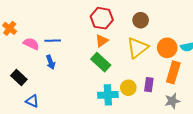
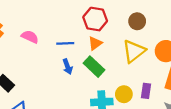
blue line: (53, 41) -> (65, 43), moved
pink semicircle: (31, 44) -> (30, 37), moved
blue arrow: (51, 62) -> (68, 67), moved

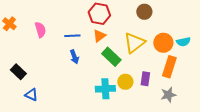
brown circle: (137, 21) -> (144, 12), moved
pink semicircle: (30, 37) -> (40, 30), turned 49
green rectangle: (94, 67) -> (111, 57), moved

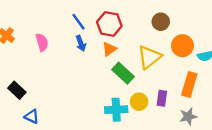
blue line: (72, 36) -> (79, 22), moved, turned 56
orange circle: (163, 43) -> (182, 46), moved
blue arrow: (74, 57) -> (81, 43), moved

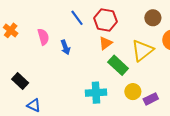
blue arrow: (81, 43) -> (65, 47), moved
purple rectangle: (162, 98) -> (151, 99), moved, turned 56
cyan cross: (116, 110) -> (96, 93), moved

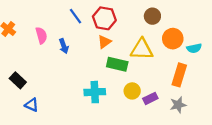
yellow triangle: (142, 50) -> (142, 49), turned 40
green rectangle: (118, 65) -> (117, 64), turned -30

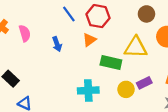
pink semicircle: (41, 35) -> (25, 33), moved
orange triangle: (104, 42) -> (89, 40), moved
purple rectangle: (150, 98) -> (144, 83), moved

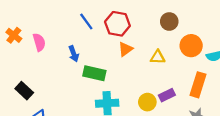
orange triangle: (89, 40) -> (125, 49), moved
yellow triangle: (136, 47) -> (158, 57), size x0.6
green rectangle: (111, 62) -> (94, 73), moved

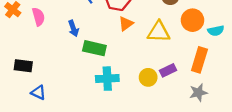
yellow triangle: (158, 57) -> (159, 32), size x1.5
black rectangle: (24, 91) -> (23, 66), turned -36

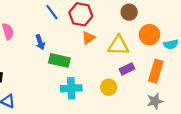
purple rectangle: (168, 70) -> (127, 69), moved

